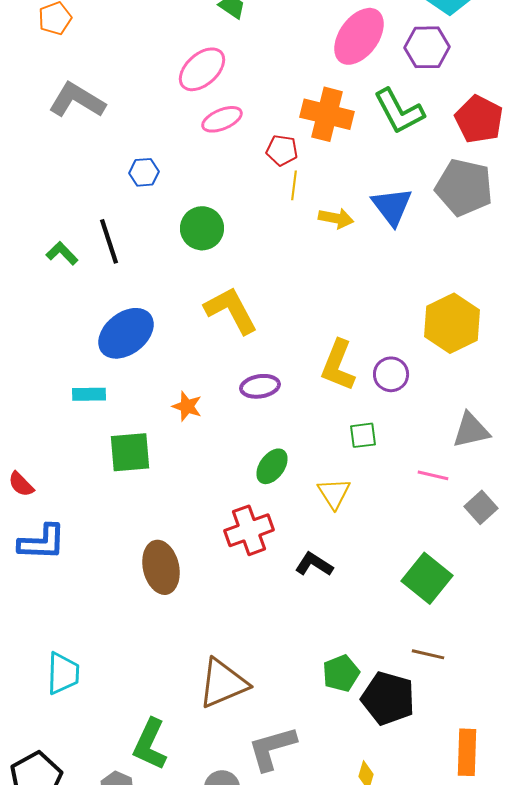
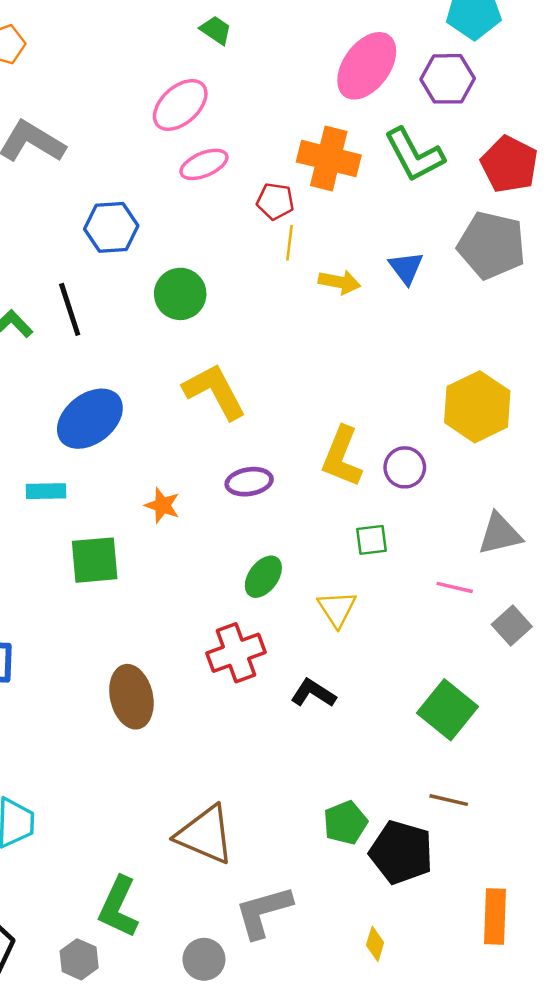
blue hexagon: (144, 172) -> (111, 227), size x1.5
blue triangle: (392, 206) -> (406, 268), size x0.7
brown triangle: (223, 683) -> (205, 835), turned 46

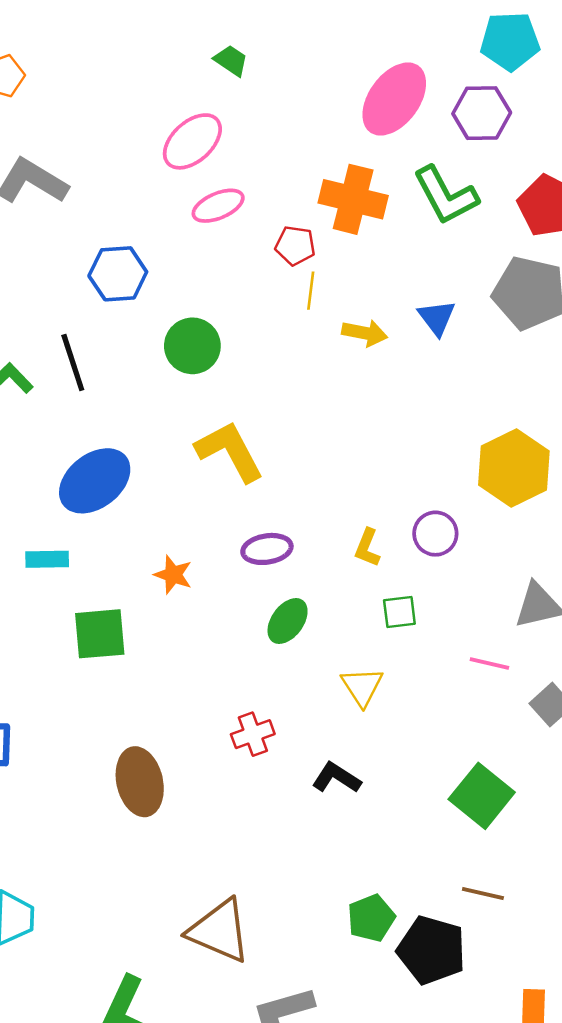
yellow L-shape: (342, 457) -> (367, 548), moved, size x0.6
green ellipse: (263, 577) -> (288, 621), moved
red cross: (236, 653) -> (253, 734), size x0.7

